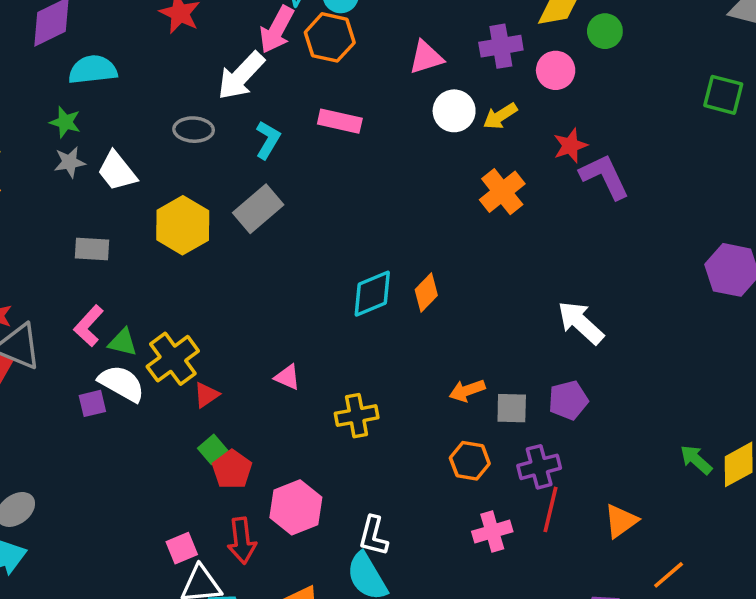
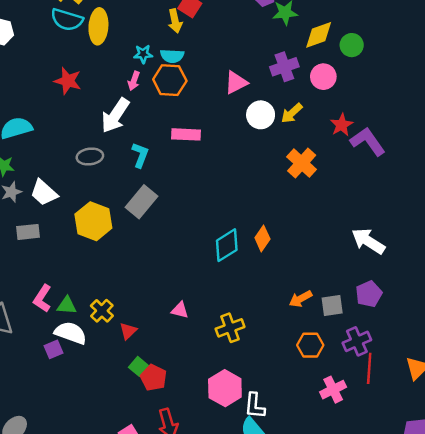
pink arrow: (277, 30) -> (134, 81), size x0.6
gray rectangle: (92, 249) -> (28, 232), moved
yellow cross: (173, 359) -> (102, 311), size x0.7
pink hexagon: (296, 507) -> (225, 388), moved

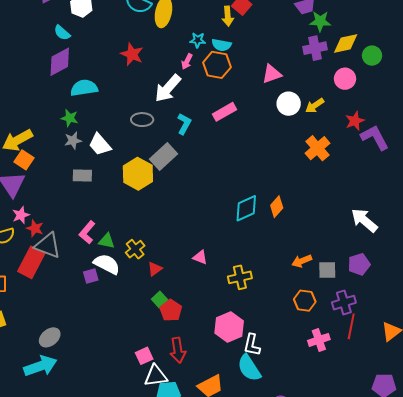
purple cross: (284, 67) -> (315, 48), moved
pink rectangle: (186, 134) -> (224, 112), turned -40
gray rectangle: (142, 202) -> (163, 157), moved

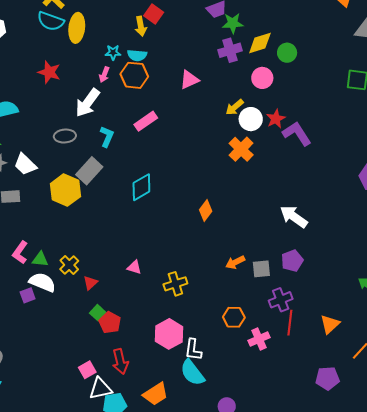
white circle: (289, 104) -> (251, 119), moved
cyan diamond: (246, 208) -> (141, 187), moved
orange hexagon: (305, 301) -> (234, 317), moved

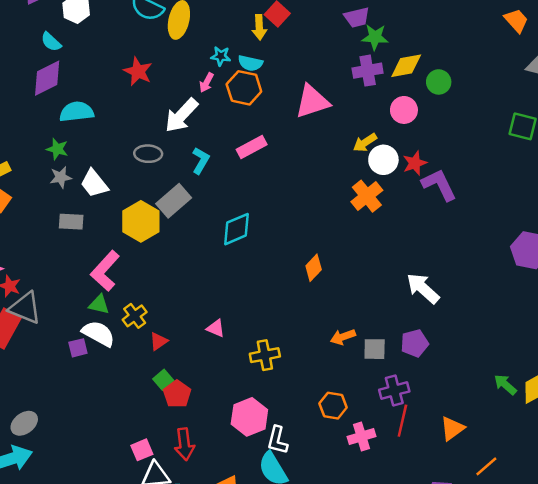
pink triangle: (189, 80) -> (312, 101), size x1.4
pink L-shape: (20, 252) -> (105, 271), moved, size x1.4

